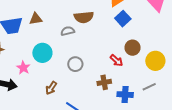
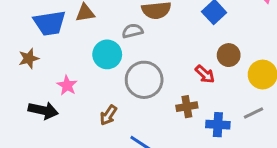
cyan circle: (42, 53) -> (107, 54), moved
gray circle: (75, 64) -> (144, 80), size x1.6

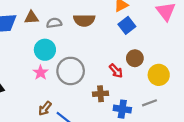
gray semicircle: (133, 31) -> (54, 23), moved
pink star: (67, 85) -> (41, 73), moved
brown arrow: (108, 115) -> (45, 108), moved

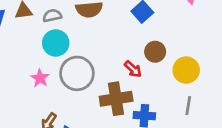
cyan circle: (45, 50) -> (56, 43), moved
brown cross: (101, 94) -> (116, 99), size x1.6
gray line: (149, 103) -> (188, 106), moved, turned -56

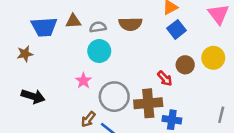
yellow circle: (186, 70) -> (213, 58), moved
gray circle: (77, 73) -> (114, 97), moved
gray line: (188, 106) -> (221, 115), moved

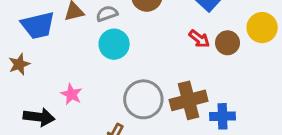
red arrow: (165, 78) -> (199, 39), moved
pink star: (83, 81) -> (71, 94), moved

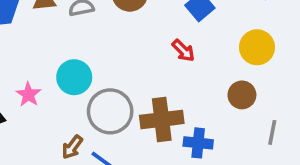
brown circle: (228, 43) -> (242, 95), moved
cyan circle: (114, 44) -> (74, 77), moved

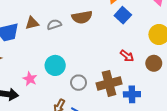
red arrow: (183, 51) -> (127, 56), moved
gray circle: (110, 111) -> (79, 83), size x0.6

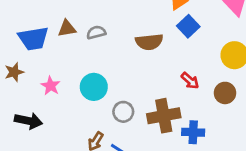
brown semicircle: (82, 17) -> (149, 42), moved
pink star: (30, 79) -> (51, 86), moved

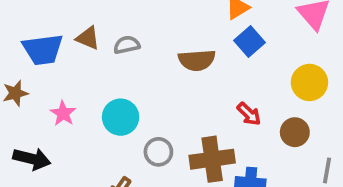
brown triangle: (67, 28) -> (88, 38), turned 30

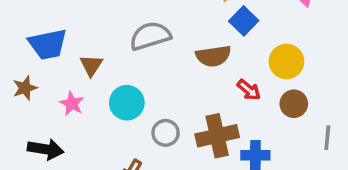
brown triangle: (88, 38) -> (91, 65), moved, turned 45
gray semicircle: (127, 45) -> (150, 36), moved, size x1.6
brown semicircle: (197, 60) -> (213, 56), moved
yellow circle: (309, 82) -> (286, 61), moved

